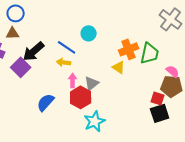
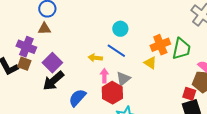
blue line: (67, 47) -> (116, 51), moved
black arrow: (34, 51) -> (53, 81), moved

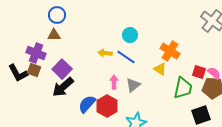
orange cross: (160, 45) -> (170, 51), turned -36
green trapezoid: (181, 49) -> (183, 88), moved
yellow arrow: (95, 58) -> (105, 53), moved
red hexagon: (112, 93) -> (107, 106), moved
red square: (189, 94) -> (199, 72), moved

